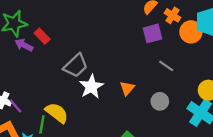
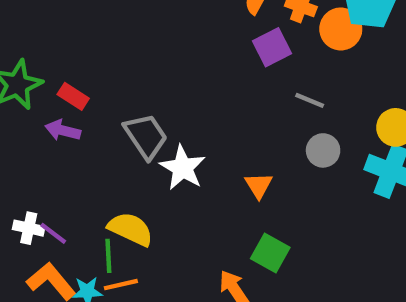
purple arrow: (24, 45) -> (63, 130), moved
gray trapezoid: (76, 66) -> (146, 136), turned -68
orange triangle: (127, 88) -> (259, 185), moved
gray circle: (160, 101) -> (323, 150), moved

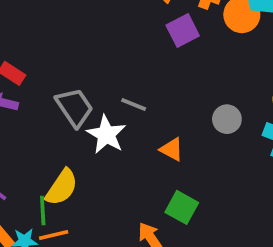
gray line: (310, 100) -> (134, 104), moved
orange triangle: (259, 185) -> (172, 149), turned -30
yellow semicircle: (131, 229) -> (62, 187), turned 99

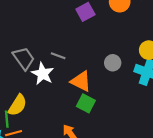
orange triangle: (172, 149) -> (81, 81), size x1.5
green square: (182, 207) -> (86, 103), moved

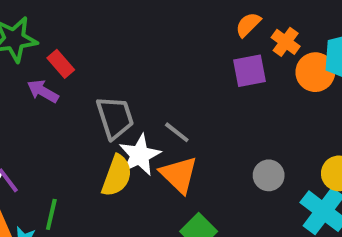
orange triangle: (81, 81) -> (179, 175), moved
yellow semicircle: (17, 105) -> (117, 176), moved, turned -30

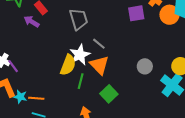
gray trapezoid: (115, 118) -> (79, 19), moved
green line: (51, 214) -> (81, 81), moved

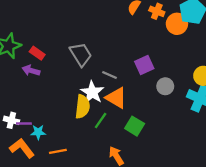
purple square: (136, 13) -> (144, 65), moved
purple line: (13, 66) -> (24, 124), turned -40
green line: (81, 81) -> (101, 120), turned 35
cyan star: (20, 97) -> (38, 132), moved

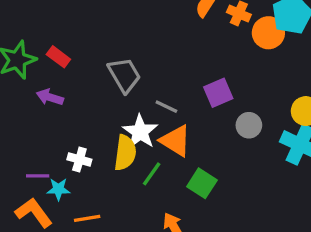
red rectangle: (37, 53) -> (58, 57), moved
white cross: (11, 120) -> (79, 159), moved

